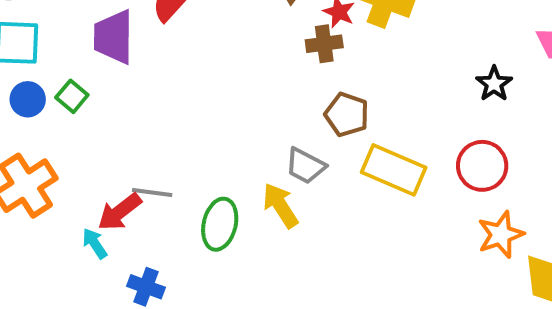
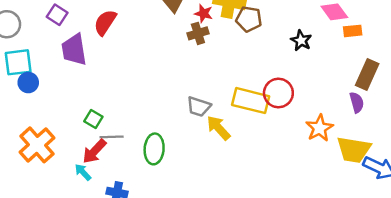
green square: (72, 96) -> (93, 119), moved
blue circle: (28, 99) -> (28, 83), moved
brown pentagon: (347, 115) -> (249, 19), moved
red circle: (482, 166) -> (278, 93), moved
yellow arrow: (280, 205) -> (218, 128), moved

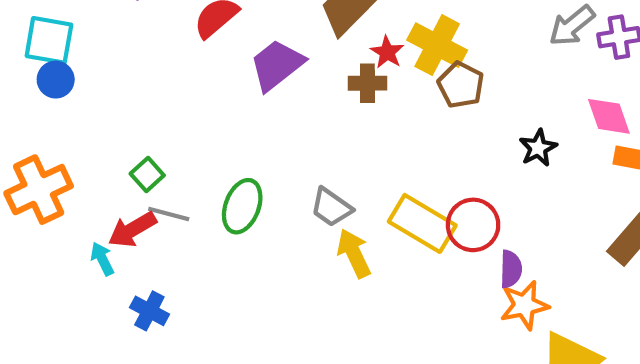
purple trapezoid: (74, 50) -> (277, 65), moved, turned 44
purple semicircle: (357, 102) -> (511, 269), moved
green ellipse: (154, 149) -> (242, 206), moved

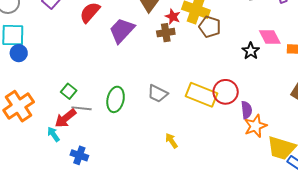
pink diamond: (609, 116) -> (270, 37), moved
yellow arrow: (354, 253) -> (171, 141), moved, size x0.7

